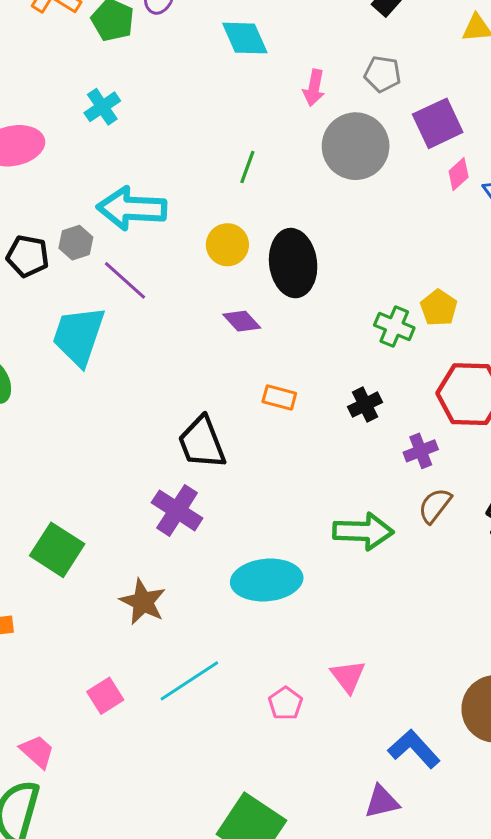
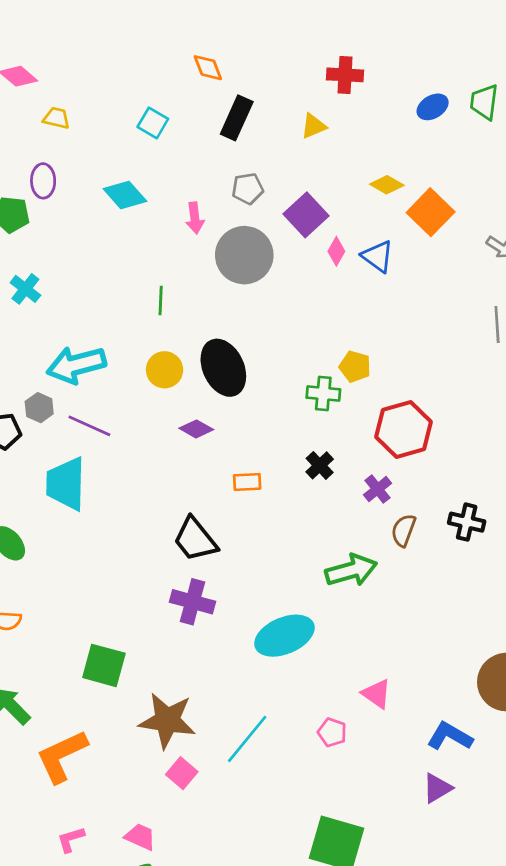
brown star: (143, 602) -> (167, 720), moved, size x1.4

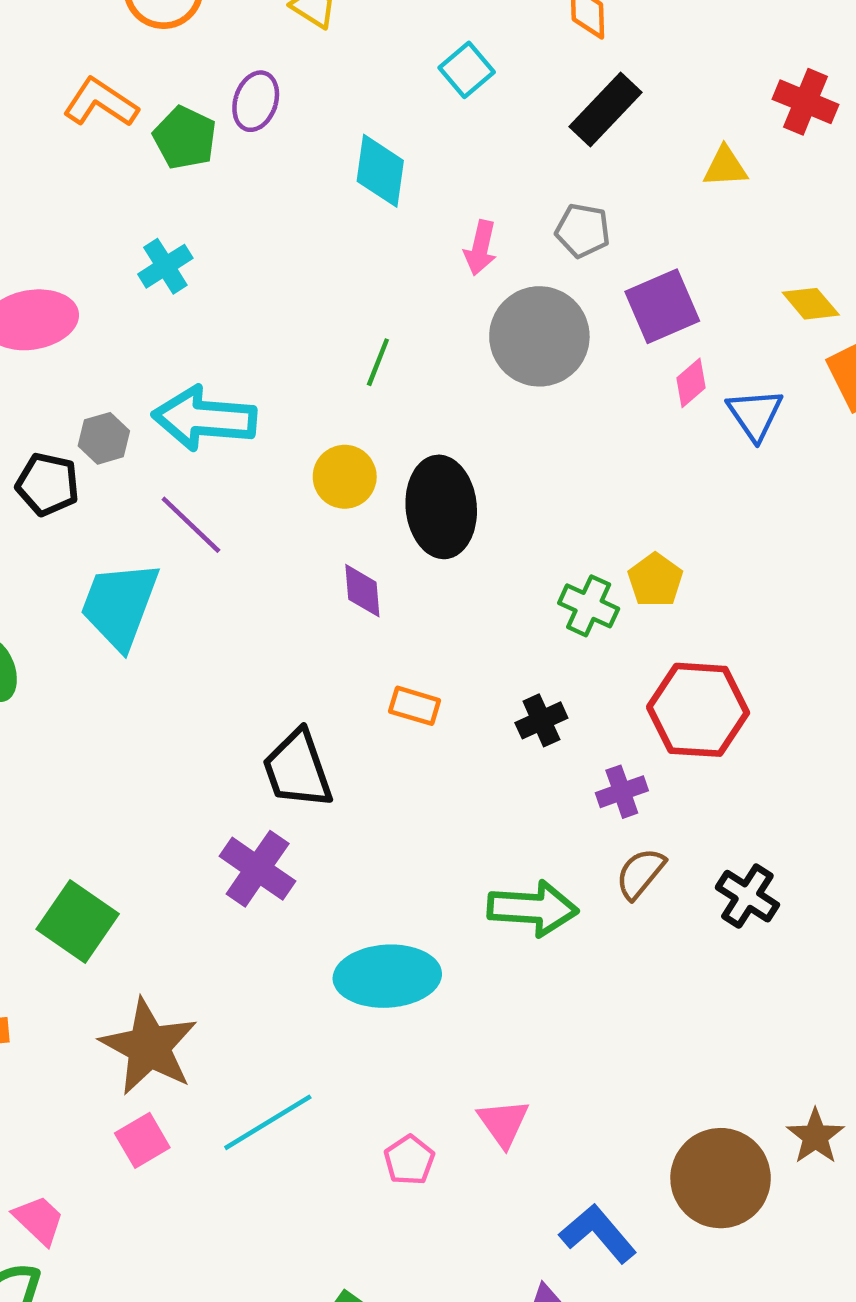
cyan diamond: (125, 195) -> (380, 171), turned 30
gray hexagon: (39, 408) -> (104, 438), moved
purple diamond: (196, 429) -> (362, 591), turned 36

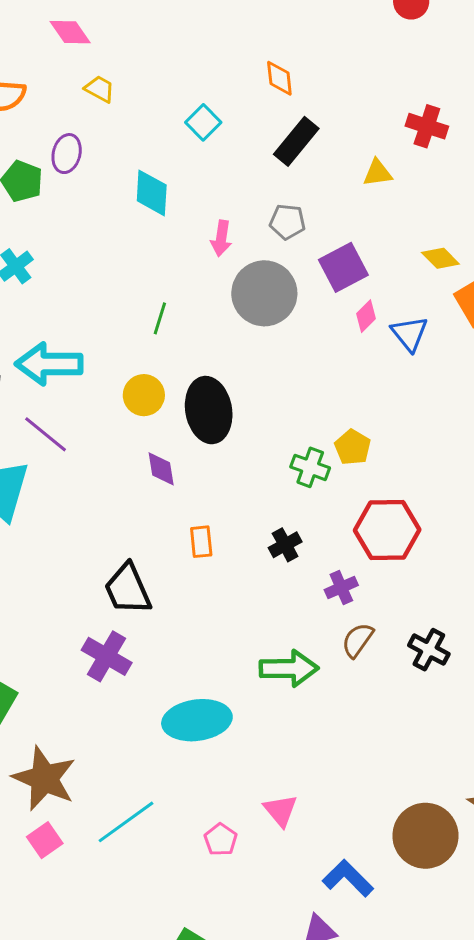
orange rectangle: (415, 706) -> (201, 542), turned 72

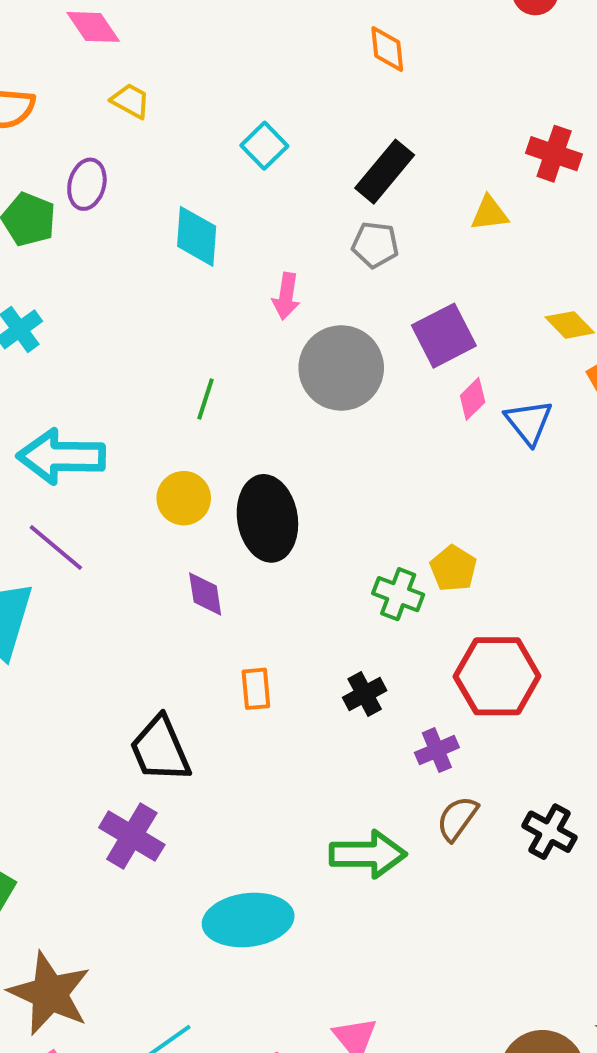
orange diamond: (279, 78) -> (387, 49), moved
gray pentagon: (287, 222) -> (375, 245), moved

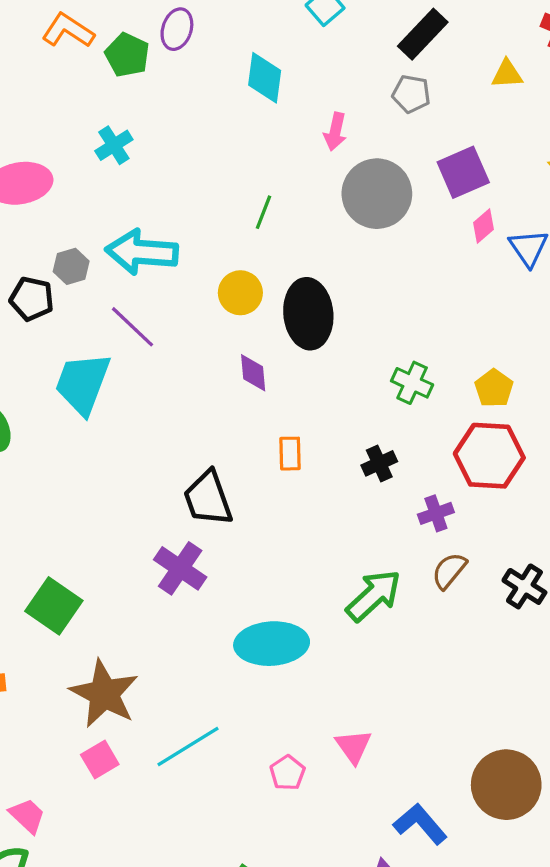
yellow pentagon: (453, 568) -> (494, 388), moved
green arrow: (368, 854) -> (374, 596), turned -46

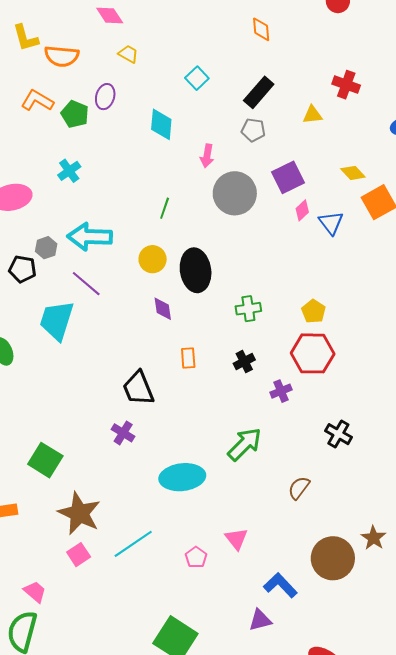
green cross: (412, 383) -> (248, 309), moved, turned -30
purple cross: (180, 568) -> (123, 433), size x0.7
brown semicircle: (449, 571) -> (299, 488), moved

